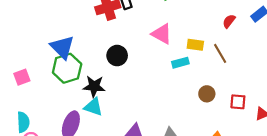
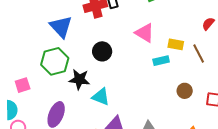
blue triangle: (62, 47) -> (61, 27), moved
pink square: (22, 77) -> (23, 85), moved
cyan triangle: (93, 107) -> (101, 97), moved

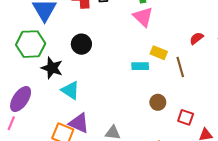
pink triangle: (145, 33) -> (143, 17), moved

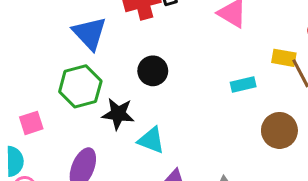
yellow rectangle: (159, 53) -> (284, 58), moved
brown circle: (158, 102) -> (279, 130), size x1.5

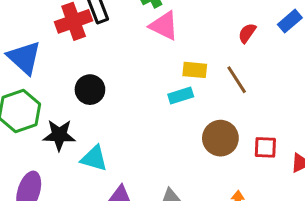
yellow rectangle: (284, 58) -> (195, 70), moved

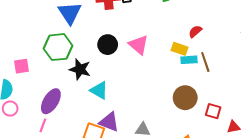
pink triangle: (164, 26) -> (139, 45), moved
red semicircle: (247, 33) -> (195, 31), moved
cyan rectangle: (181, 96) -> (189, 60), moved

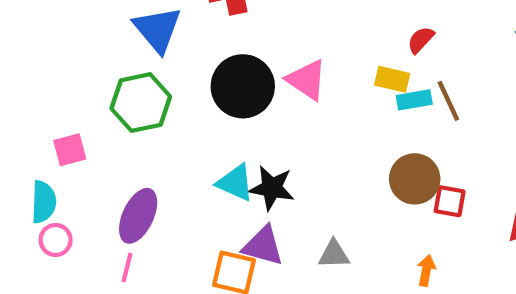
black circle: (108, 45) -> (243, 86), size x1.5
black star: (80, 69) -> (272, 188), moved
red square: (213, 111) -> (450, 201), moved

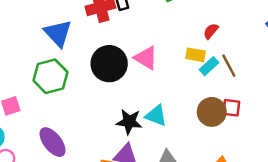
cyan rectangle: (414, 100) -> (209, 66), turned -30
cyan triangle: (235, 183) -> (156, 116), moved
red square: (450, 201) -> (231, 108), moved
purple ellipse: (138, 216) -> (53, 142), turned -60

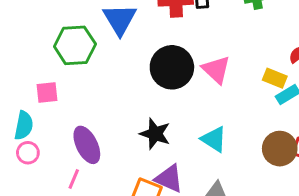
green hexagon: (50, 76) -> (75, 45), moved
black star: (129, 122) -> (155, 134), moved

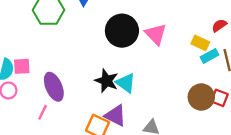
pink square: (47, 93) -> (22, 66), moved
cyan triangle: (214, 139) -> (126, 83), moved

